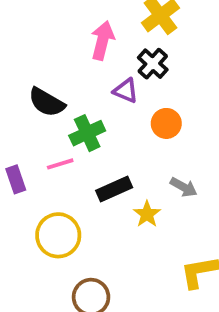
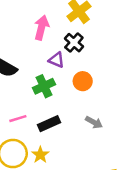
green cross: (87, 133) -> (44, 86), moved
pink line: (60, 164) -> (18, 119), moved
yellow star: (147, 214) -> (40, 155), moved

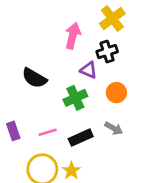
black cross: (74, 43) -> (107, 52), turned 30
gray arrow: (94, 122) -> (114, 128), moved

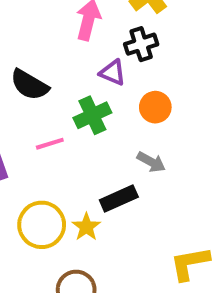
pink line: (48, 132) -> (50, 144), moved
black rectangle: (81, 138) -> (119, 198), moved

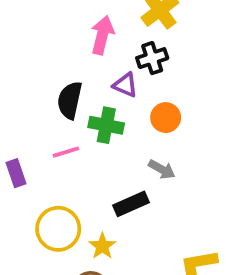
black semicircle: (29, 85) -> (70, 100), moved, turned 72
green cross: (92, 115) -> (106, 125), turned 36
yellow star: (86, 227) -> (102, 246), moved

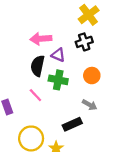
pink arrow: (102, 35) -> (41, 39), moved, turned -108
purple triangle: (125, 85) -> (58, 55), moved
pink line: (66, 152) -> (35, 95), turned 64

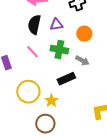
purple triangle: (58, 55) -> (56, 25), moved, turned -32
green cross: (58, 80) -> (59, 50), moved

